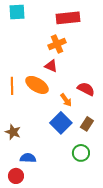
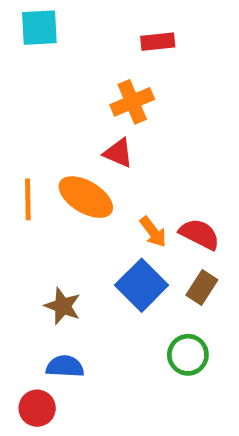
red rectangle: (68, 18) -> (158, 42), size x0.6
red semicircle: (86, 89) -> (200, 234), moved
brown star: (13, 132) -> (63, 306), moved

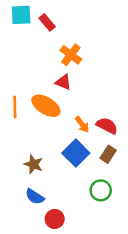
red rectangle: (158, 42) -> (47, 22), moved, turned 56
orange cross: (132, 102) -> (71, 55), turned -30
blue semicircle: (65, 366) -> (35, 197), turned -150
red circle: (37, 408) -> (55, 219), moved

